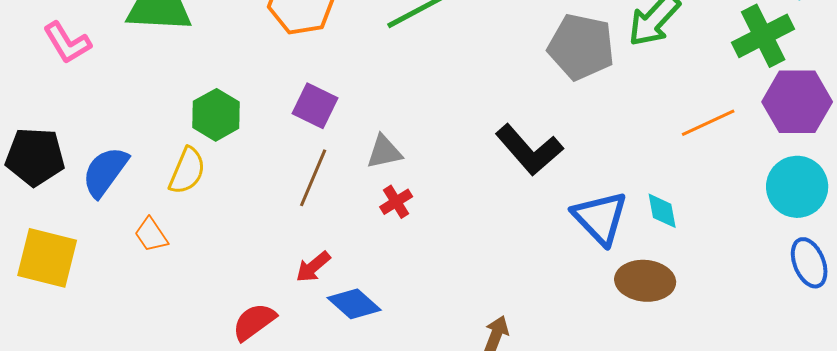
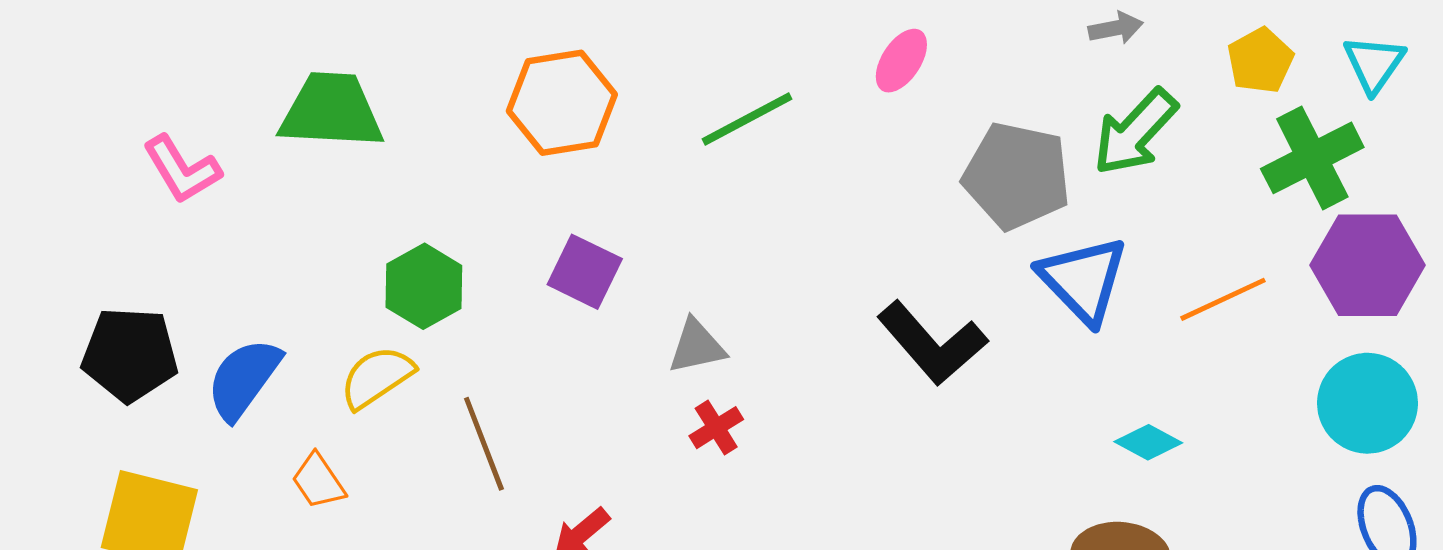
yellow semicircle: (187, 171) -> (377, 377), turned -147
brown line: (313, 178) -> (484, 444), moved, turned -44
cyan diamond: (662, 211) -> (1148, 442), turned -51
blue triangle: (600, 218) -> (1083, 280), moved

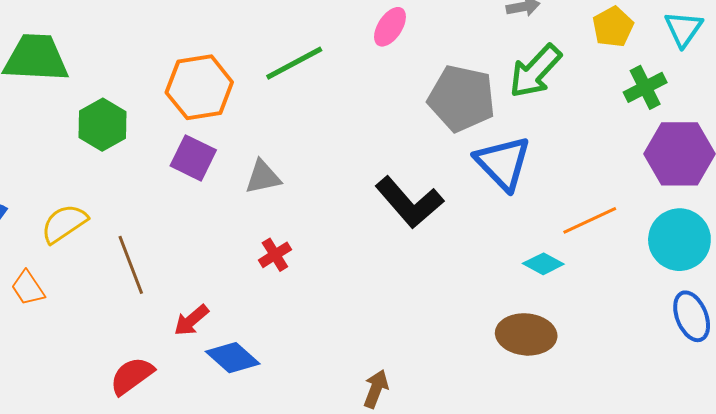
orange hexagon: (562, 103) -> (199, 87), moved
green cross: (1312, 158) -> (645, 87), size x0.7
green hexagon: (424, 286) -> (103, 125), moved
orange line: (1223, 299) -> (590, 220), moved
gray triangle: (697, 346) -> (263, 177), moved

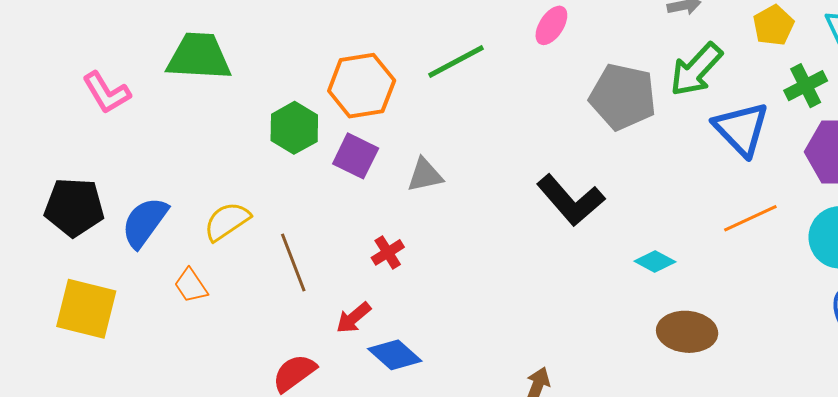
green hexagon: (103, 125) -> (294, 128), moved
blue triangle: (503, 163) -> (741, 129), moved
red cross: (275, 255) -> (388, 252), moved
cyan diamond: (543, 264) -> (655, 261), moved

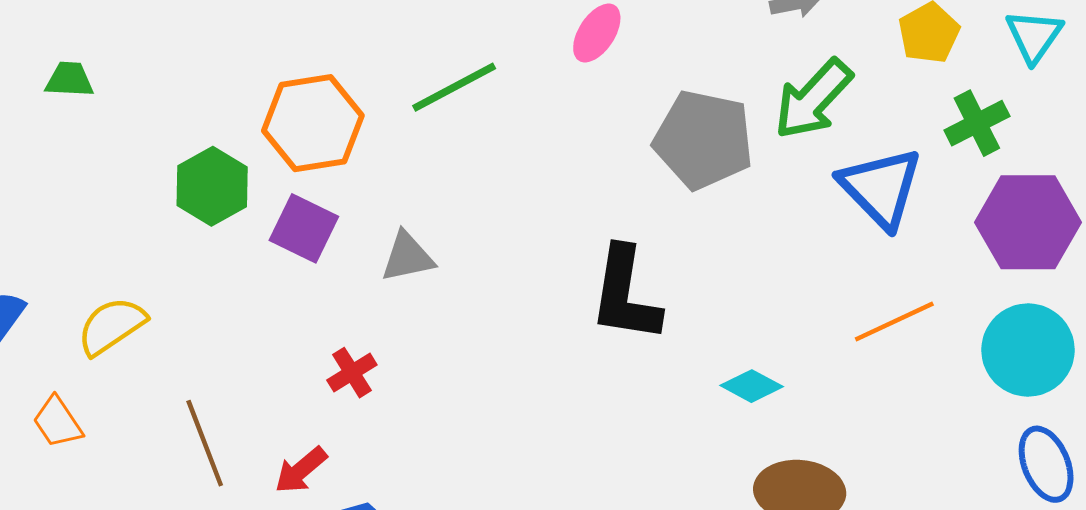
green trapezoid: (199, 57) -> (69, 80), size x0.5
black L-shape: (571, 200) -> (625, 294), turned 50
brown line: (293, 262) -> (205, 443), moved

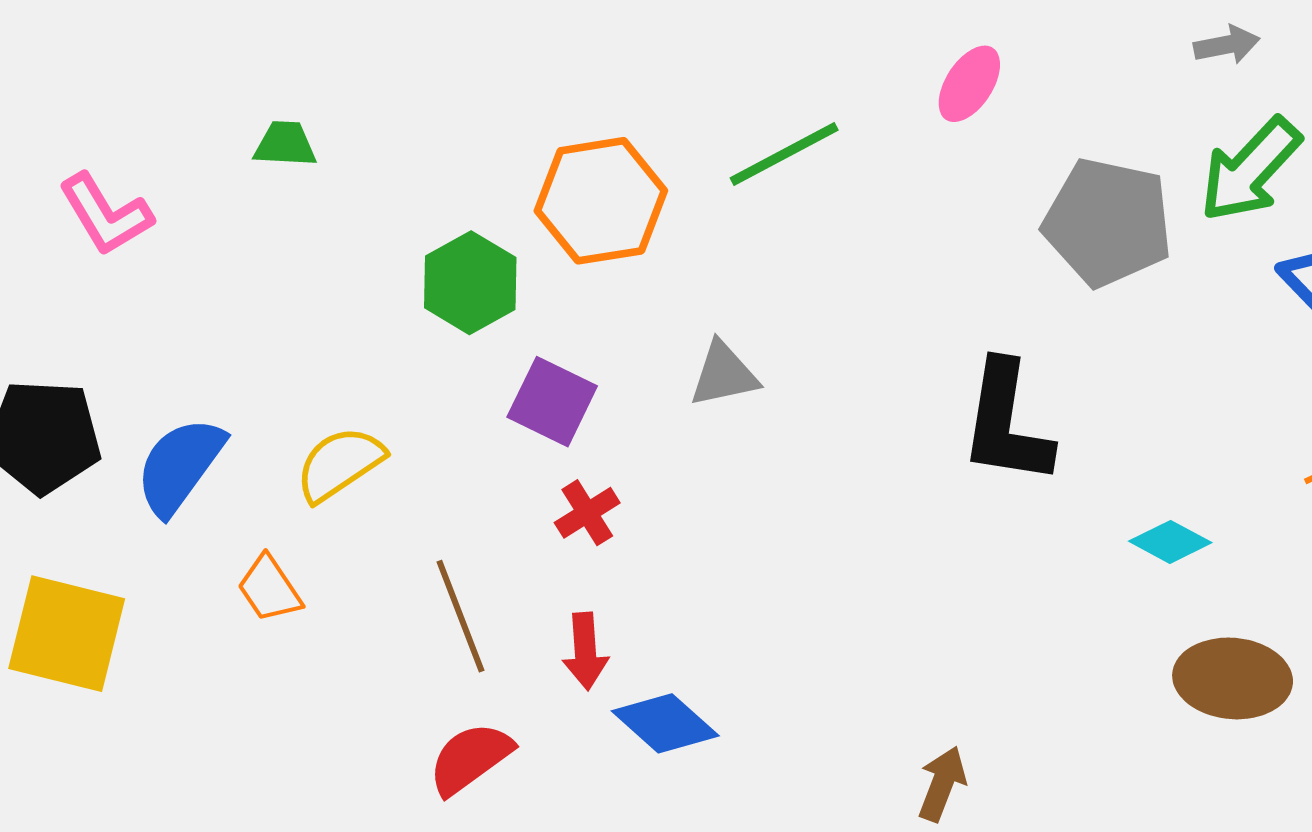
purple square: (304, 228) -> (552, 402), moved
red cross: (352, 373) -> (587, 513), moved
red arrow: (301, 470) -> (585, 651), turned -54

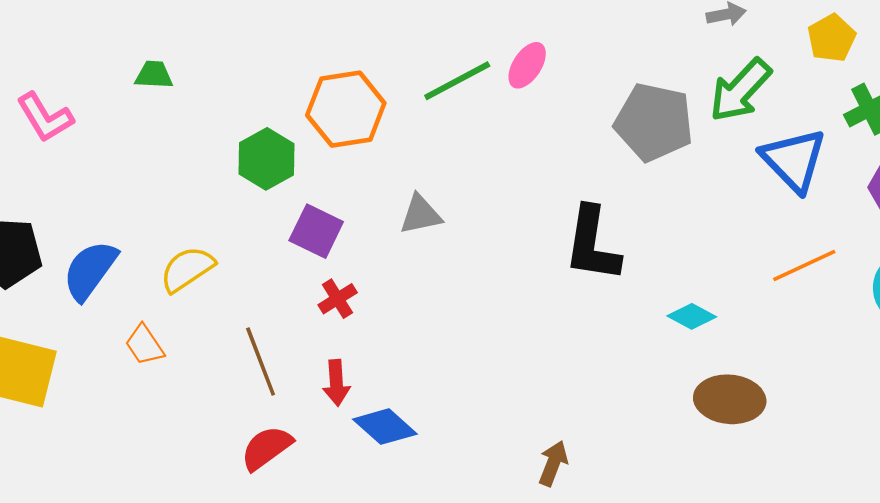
pink ellipse: (969, 84) -> (527, 65), moved

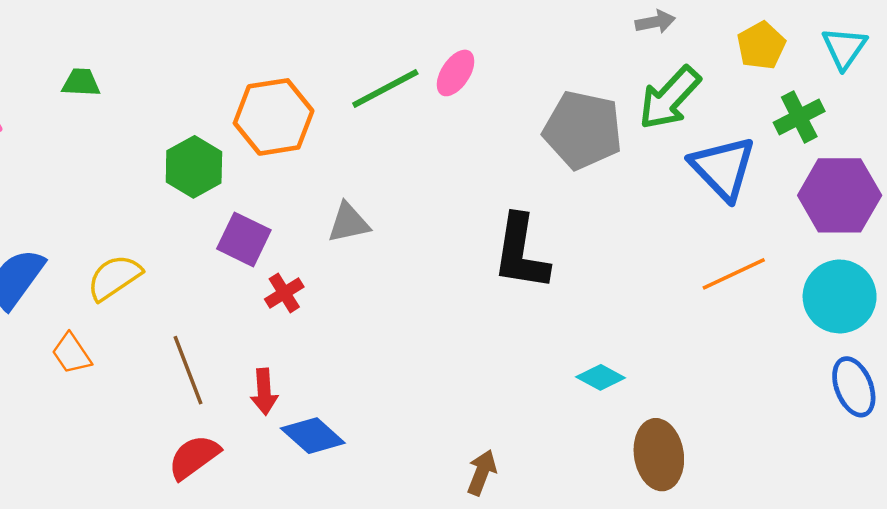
red cross: (338, 299) -> (284, 293), moved
cyan diamond: (692, 316) -> (601, 377), moved
brown ellipse: (730, 399) -> (659, 455), moved, turned 76

